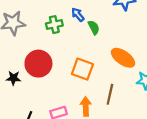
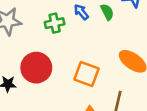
green semicircle: (94, 27) -> (107, 12), moved

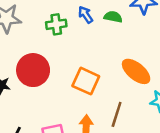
green semicircle: (107, 12) -> (113, 17), turned -56

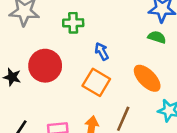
blue arrow: (86, 15) -> (102, 51), moved
green semicircle: (113, 17) -> (157, 37), moved

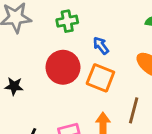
red circle: (45, 66) -> (63, 67), moved

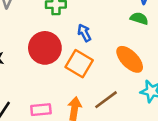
brown line: (134, 110) -> (106, 100), turned 30

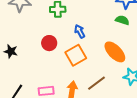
red circle: (45, 48) -> (49, 43), size x0.6
orange square: (79, 64) -> (76, 55), turned 30

